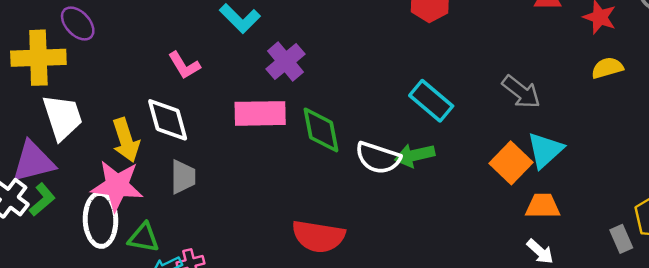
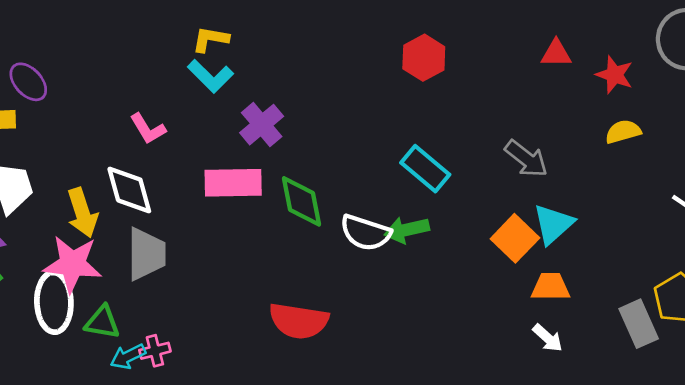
gray trapezoid: (183, 177) -> (146, 254), size x1.4
gray rectangle: (621, 239) -> (639, 324), size x1.5

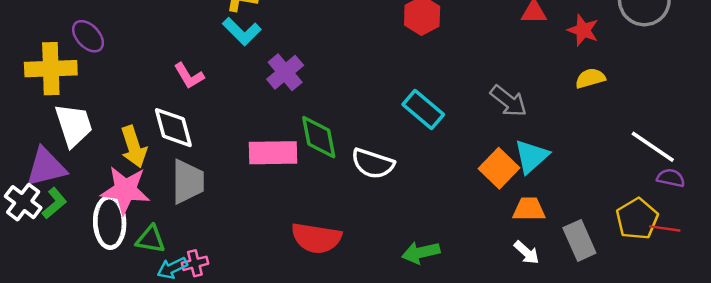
pink rectangle: (233, 183) -> (273, 153), moved
green arrow: (407, 230) -> (421, 252), moved
gray rectangle: (639, 324) -> (579, 240), moved

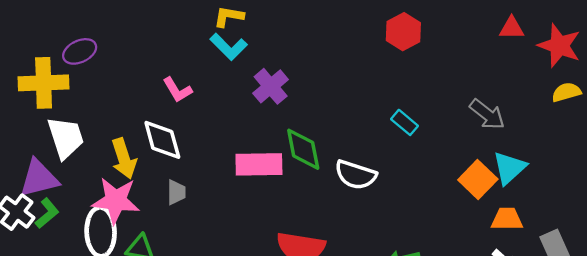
red star: (583, 30) -> (559, 46), size x1.4
purple ellipse: (88, 36) -> (80, 51), turned -72
cyan rectangle: (423, 109) -> (404, 122), size x0.7
gray trapezoid: (188, 182) -> (176, 192), size x0.6

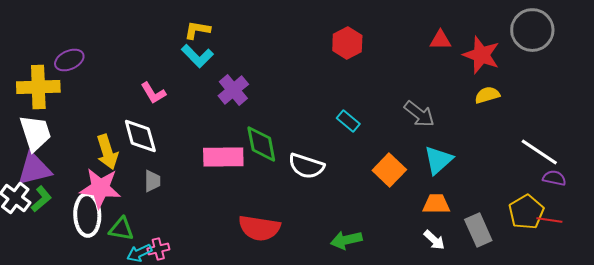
white trapezoid: (66, 138) -> (35, 133), moved
orange square: (478, 180) -> (389, 170), moved

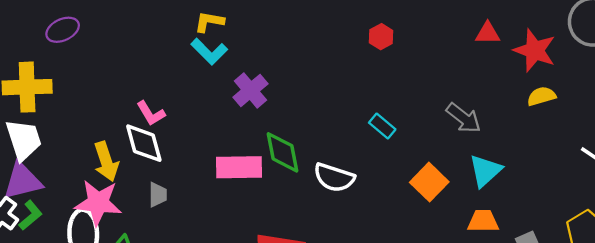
red hexagon: (347, 43) -> (381, 37), size x0.7
purple ellipse: (69, 60) -> (63, 30), moved
pink L-shape: (153, 93) -> (151, 113), moved

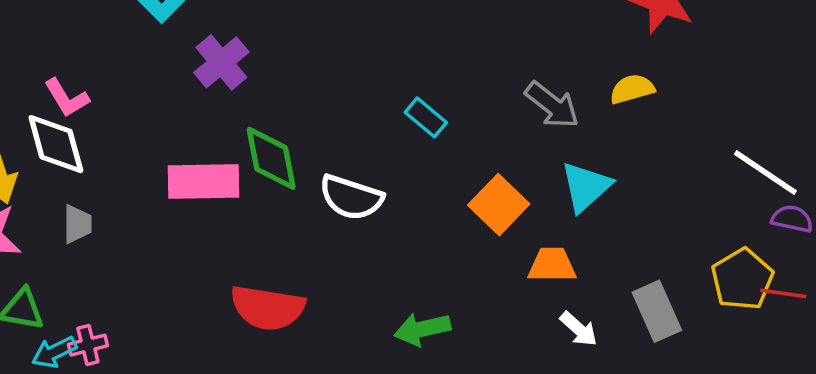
yellow semicircle: (541, 96) -> (632, 89), moved
orange trapezoid: (483, 221) -> (552, 265), moved

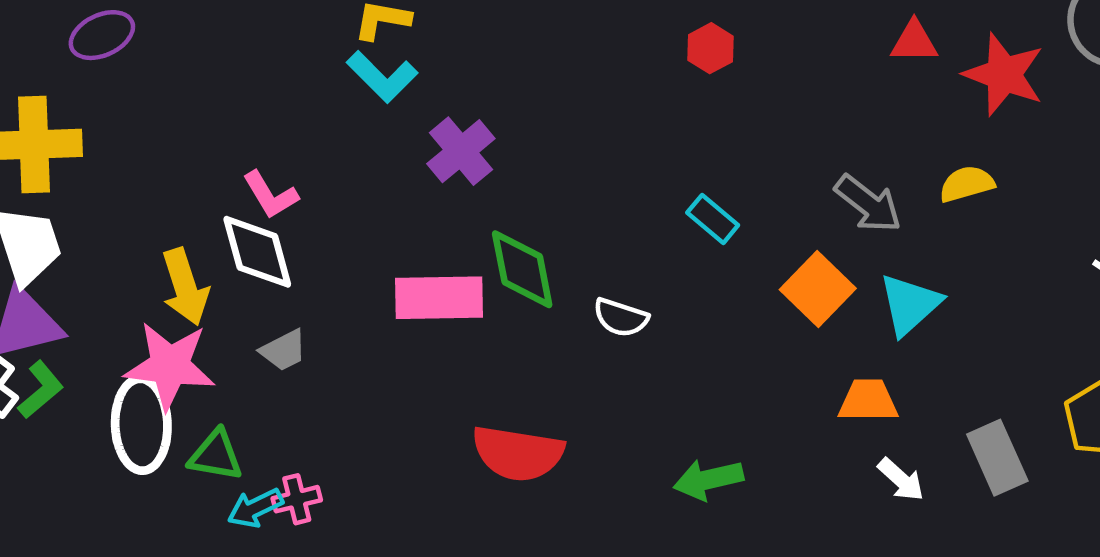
white semicircle: (351, 197) -> (621, 317), size x0.7
orange square: (499, 205) -> (818, 289), moved
gray trapezoid: (77, 224) -> (284, 350), turned 63

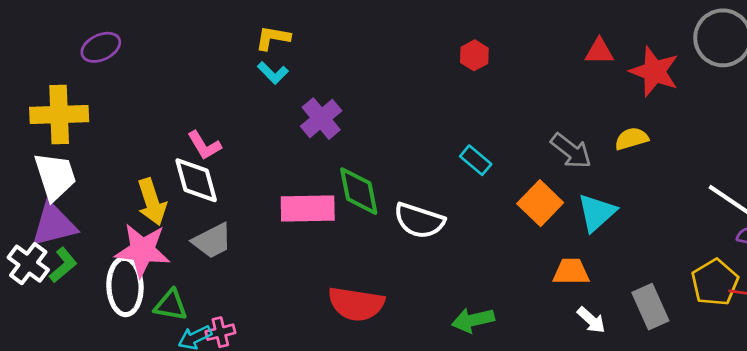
cyan L-shape: (382, 77) -> (273, 73), size x0.7
white semicircle: (621, 317) -> (419, 221), size x1.5
gray trapezoid: (284, 350) -> (212, 241), size x1.4

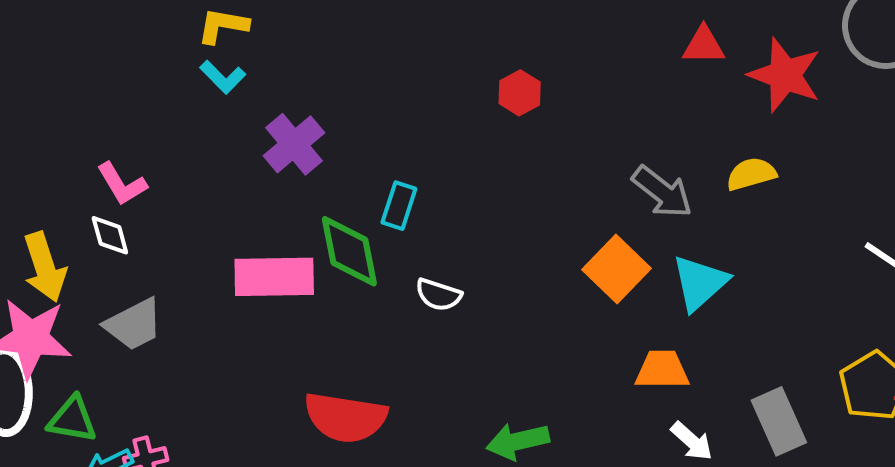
red hexagon: (474, 55) -> (520, 93), moved
cyan rectangle: (476, 160) -> (399, 206), moved, turned 68
white diamond: (196, 180) -> (110, 235), size x0.6
white semicircle: (419, 221) -> (438, 295), size x0.6

